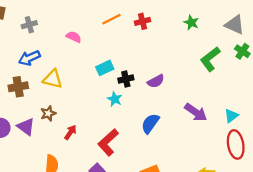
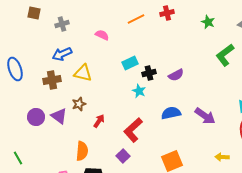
red cross: (142, 21) -> (167, 13), moved
purple arrow: (196, 112) -> (205, 116), moved
blue semicircle: (150, 123) -> (171, 113), turned 42

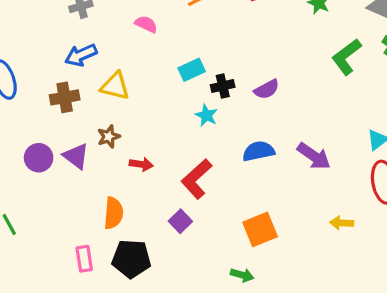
red arrow: (99, 121) -> (141, 164), turned 64

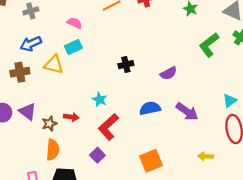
cyan rectangle: (192, 70) -> (73, 47), moved
purple semicircle: (267, 89) -> (169, 73), moved
cyan star: (206, 115) -> (100, 99), moved
brown star: (109, 137) -> (49, 124), moved

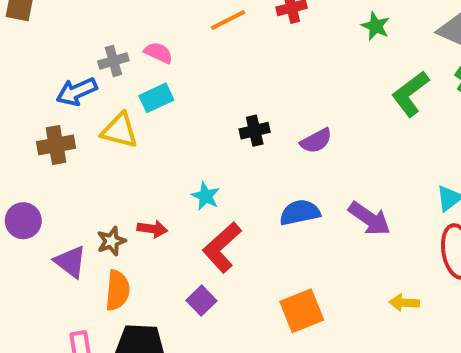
gray cross: (31, 11) -> (113, 61), moved
purple semicircle: (169, 73) -> (316, 141), moved
purple triangle: (28, 112) -> (70, 262), moved

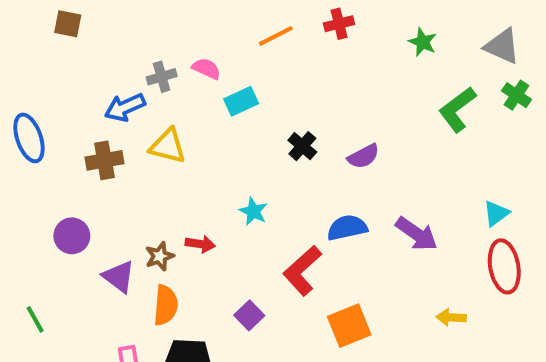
cyan rectangle: (156, 98) -> (241, 101), moved
black cross: (255, 131) -> (302, 146), turned -36
red L-shape: (222, 247) -> (302, 271), moved

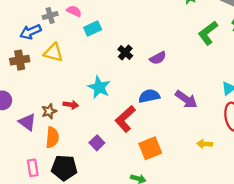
cyan star: (253, 211) -> (99, 87), size x1.5

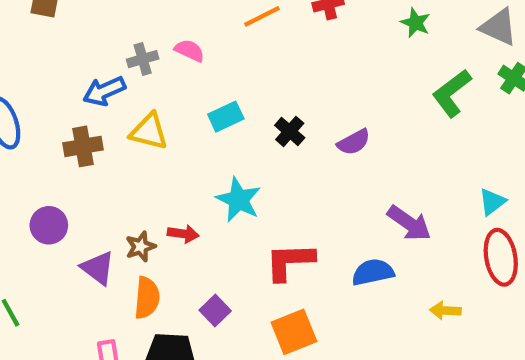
cyan rectangle: (93, 29) -> (226, 117), moved
blue semicircle: (149, 96) -> (373, 272), moved
red L-shape: (125, 119) -> (290, 262), turned 40
purple square: (97, 143) -> (215, 311), moved
orange square: (150, 148) -> (294, 332), moved

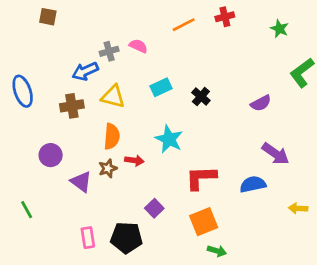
purple semicircle: (354, 142) -> (261, 103), moved
orange semicircle: (147, 298) -> (112, 136), moved

